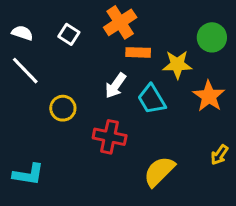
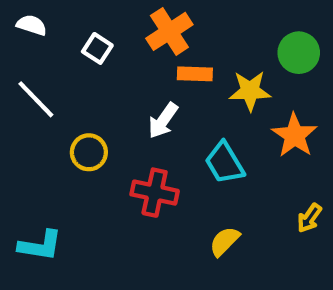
white semicircle: (22, 33) -> (32, 25), moved
cyan trapezoid: (152, 99) -> (225, 163), moved
yellow semicircle: (159, 171) -> (225, 241), size x0.7

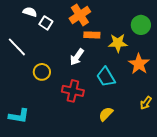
white semicircle: (32, 25) -> (30, 12), moved

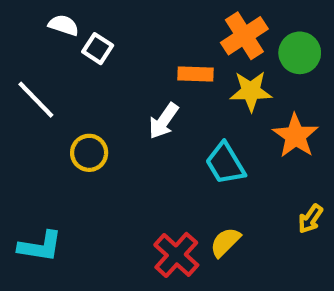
orange cross: (80, 15) -> (244, 36), moved
red cross: (73, 91) -> (176, 255), moved, turned 30

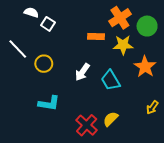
white arrow: (164, 121) -> (82, 72), moved
yellow circle: (89, 153) -> (44, 64), moved
cyan L-shape: (40, 246) -> (49, 103), moved

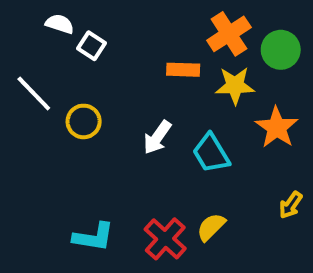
cyan L-shape: (49, 103) -> (94, 237), moved

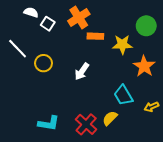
orange cross: (229, 34) -> (79, 18), moved
cyan trapezoid: (211, 153) -> (123, 95), moved
yellow arrow: (291, 205) -> (151, 107), turned 32

